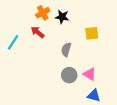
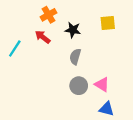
black star: (62, 17) -> (73, 30), moved
yellow square: (92, 33) -> (108, 23), moved

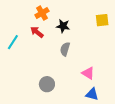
yellow square: (108, 23) -> (102, 20), moved
gray circle: (79, 86) -> (47, 84), moved

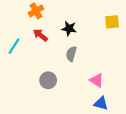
orange cross: (42, 13) -> (36, 11), moved
gray circle: (47, 84) -> (48, 80), moved

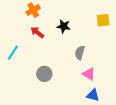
cyan line: (14, 46) -> (13, 53), moved
gray semicircle: (71, 54) -> (80, 53), moved

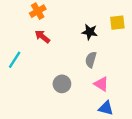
black star: (64, 26) -> (90, 32), moved
gray circle: (44, 74) -> (62, 84), moved

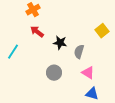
yellow square: (117, 23) -> (102, 31), moved, turned -32
black star: (90, 32) -> (60, 43), moved

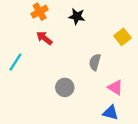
black star: (60, 43) -> (77, 16), moved
pink triangle: (88, 73) -> (115, 87), moved

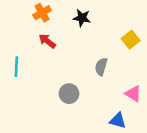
cyan line: (15, 62) -> (16, 67), turned -30
pink triangle: (115, 87) -> (133, 94), moved

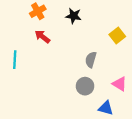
gray circle: (69, 94) -> (85, 86), moved

